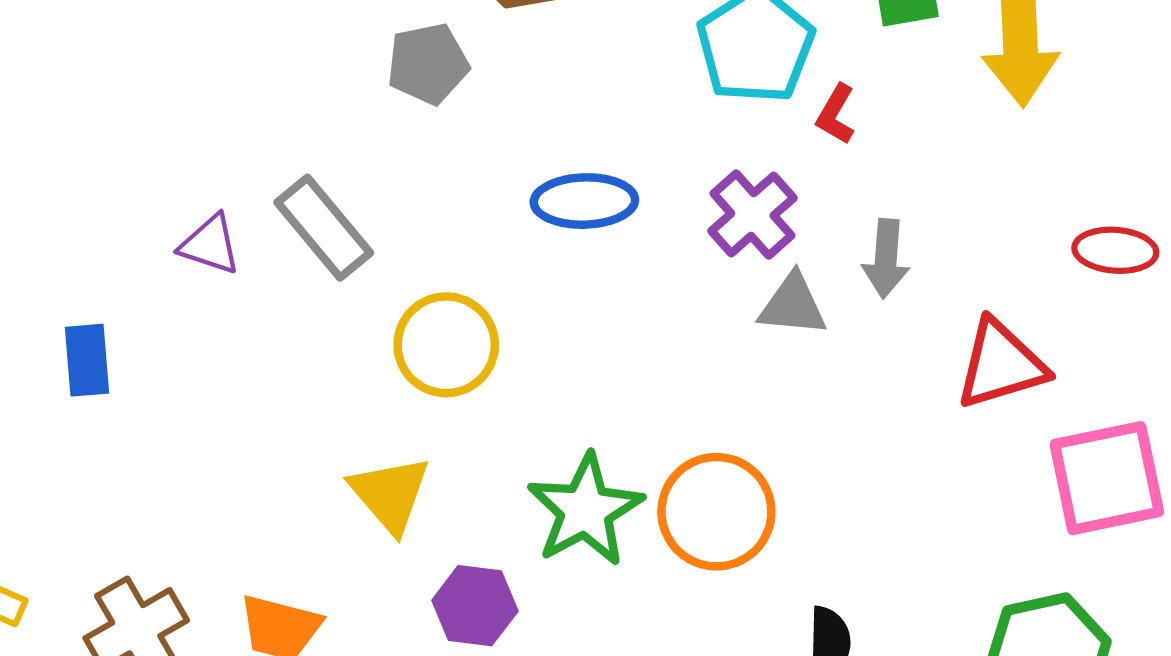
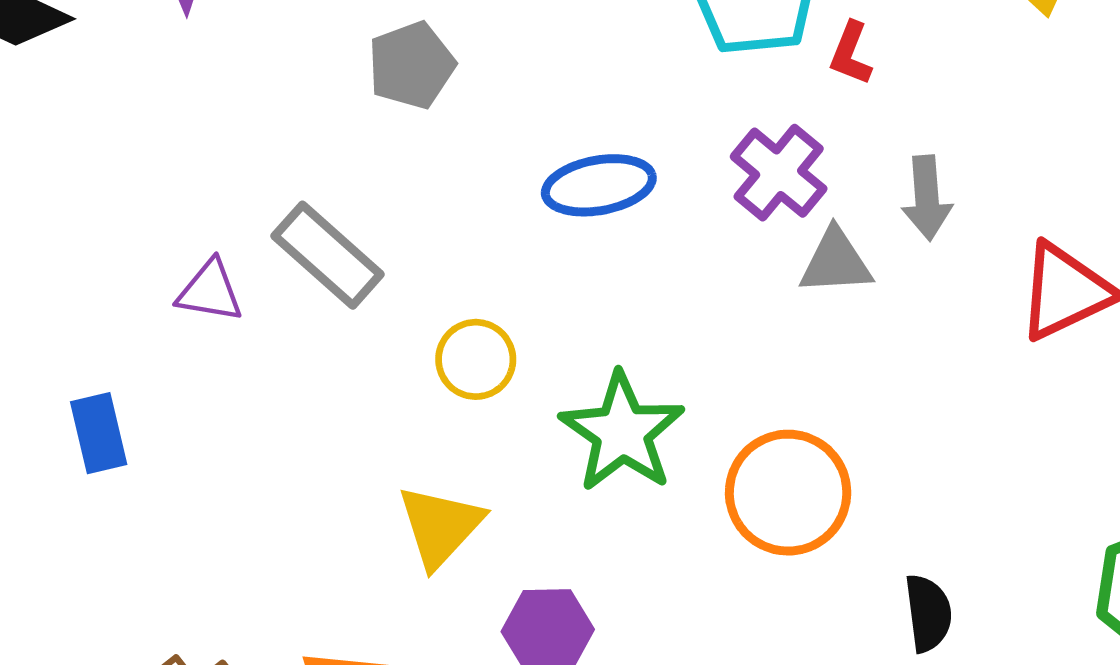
yellow circle: (446, 345) -> (476, 359), size x0.7
yellow triangle: (390, 494) -> (440, 526), turned 32
green star: (585, 510) -> (622, 432), moved

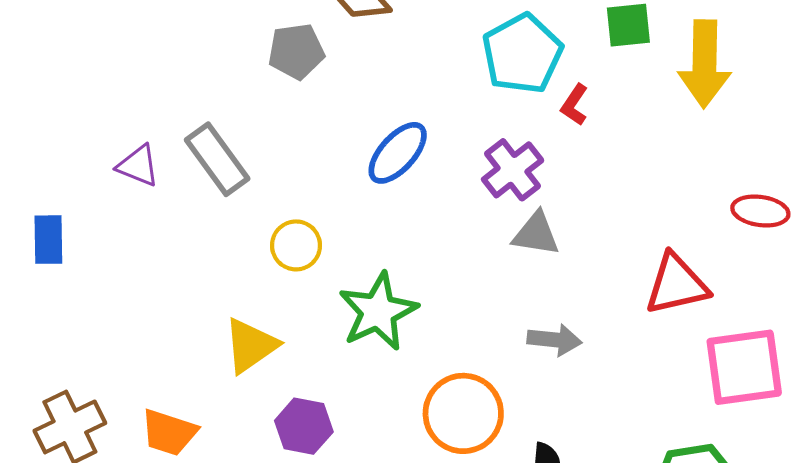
blue ellipse: (599, 185) -> (398, 153), turned -50
gray arrow: (927, 198) -> (554, 340), moved, turned -92
orange circle: (788, 493) -> (463, 413), moved

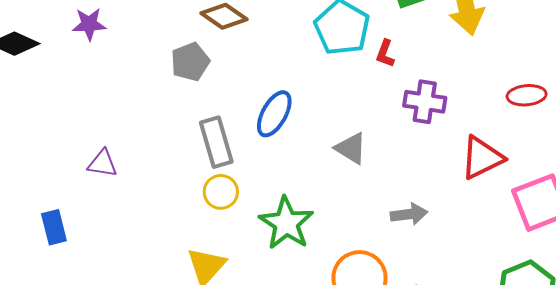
gray rectangle: (217, 159) -> (216, 142), moved, turned 33
purple cross: (513, 170) -> (425, 102), moved, turned -30
gray triangle: (536, 234) -> (351, 148), moved, turned 36

